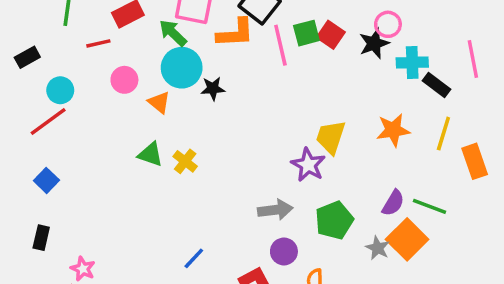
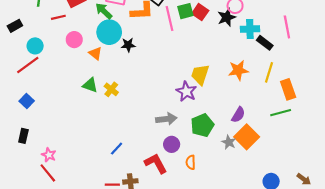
green line: (430, 206) -> (281, 113), moved, turned -36

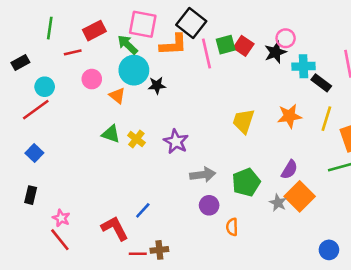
purple star: (186, 91) -> (176, 142), moved
red L-shape: (156, 163) -> (115, 228), moved

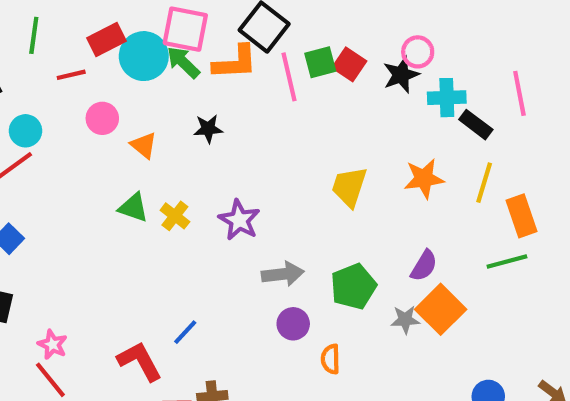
green arrow: (127, 45) -> (183, 62), moved
cyan circle: (134, 70) -> (144, 56), moved
gray star: (278, 203) -> (405, 320), turned -30

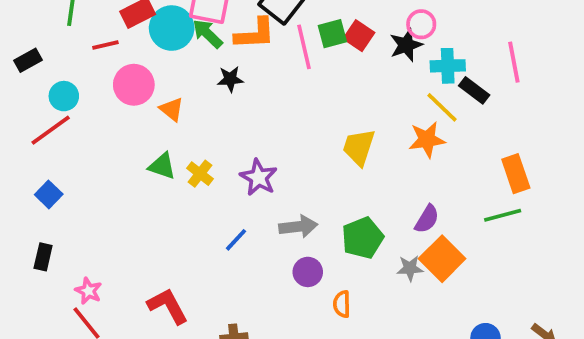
pink circle: (102, 118) -> (134, 85), size x1.4
black star: (208, 129) -> (230, 79), moved
yellow line: (484, 183) -> (442, 107), moved, turned -63
blue line: (185, 332) -> (236, 240), moved

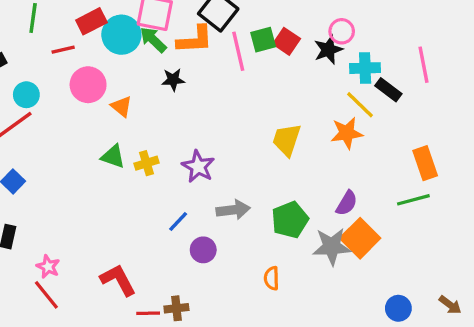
yellow cross: (200, 174) -> (146, 163), turned 35
gray star: (410, 268) -> (332, 247), size x1.6
purple circle: (308, 272) -> (203, 250), moved

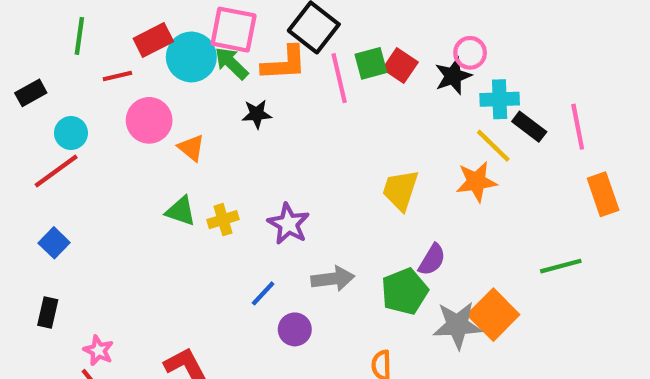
pink line: (423, 65) -> (578, 127), moved
orange rectangle: (425, 163) -> (603, 194), moved
purple semicircle: (347, 203) -> (432, 260), moved

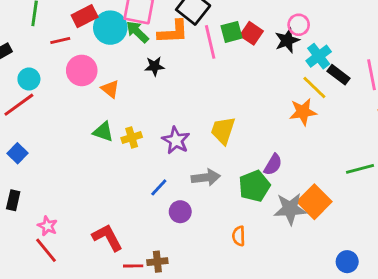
cyan cross: (500, 99) -> (319, 56), turned -35
yellow trapezoid: (400, 190) -> (223, 130), moved

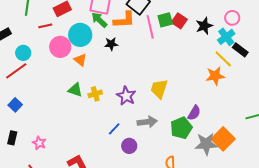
pink circle: (299, 25) -> (232, 18), moved
cyan circle: (110, 28) -> (80, 35), moved
pink star: (47, 226) -> (39, 143), moved

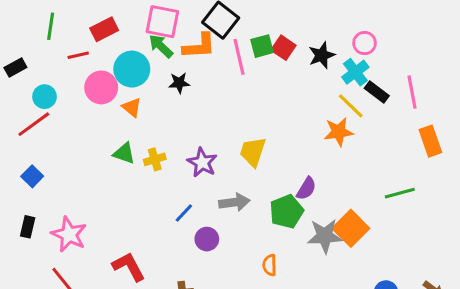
pink star: (39, 143) -> (69, 234), size x1.6

